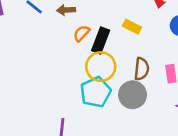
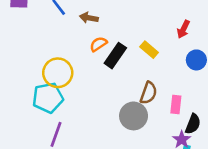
yellow circle: (101, 67) -> (58, 73), moved
cyan pentagon: (96, 92) -> (48, 98), moved

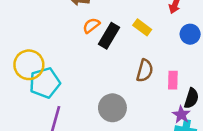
yellow circle: (58, 73) -> (29, 65), moved
gray circle: (134, 116) -> (112, 108), moved

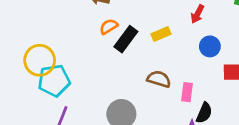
yellow rectangle: (142, 27) -> (161, 34), turned -66
brown semicircle: (145, 71) -> (159, 79), turned -95

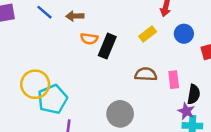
orange semicircle: (109, 27) -> (89, 39), turned -126
yellow rectangle: (161, 34) -> (148, 34), moved

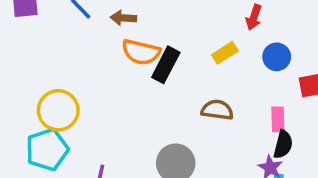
orange semicircle: (89, 39) -> (141, 52), size x1.5
pink rectangle: (174, 80) -> (278, 119), moved
cyan pentagon: (53, 99) -> (47, 150), moved

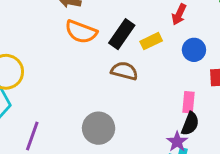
black rectangle: (166, 65) -> (122, 34), moved
brown semicircle: (217, 110) -> (124, 71), moved

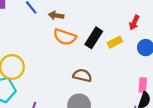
brown semicircle: (124, 71) -> (82, 75), moved

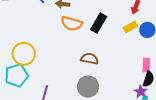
yellow rectangle: (115, 42) -> (130, 27), moved

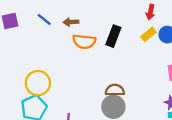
brown semicircle: (90, 59) -> (115, 90), moved

